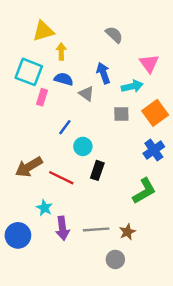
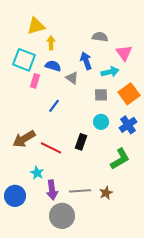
gray semicircle: (114, 35) -> (100, 37), moved, turned -35
cyan circle: (83, 146) -> (101, 122), moved
gray circle: (115, 259) -> (62, 216), moved, size x1.6

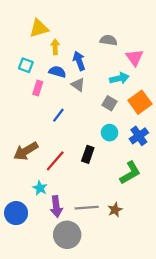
cyan square: (24, 60) -> (26, 65), size x0.6
blue arrow: (86, 61) -> (79, 61), moved
gray square: (101, 95) -> (110, 103), turned 32
red line: (51, 148) -> (55, 161), turned -75

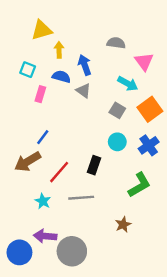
cyan arrow: (119, 78) -> (128, 84), turned 42
blue line: (58, 115) -> (43, 137), moved
purple arrow: (56, 207) -> (45, 236), moved, turned 102
gray line: (87, 208) -> (81, 198), moved
blue circle: (16, 213) -> (19, 252), moved

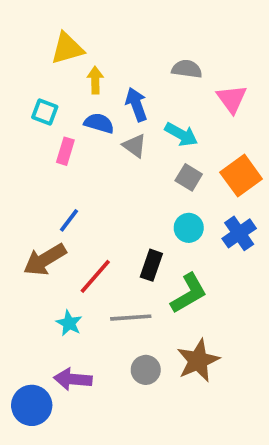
cyan arrow: (128, 84) -> (181, 134), moved
green L-shape: (139, 185) -> (189, 293), moved
brown star: (123, 224) -> (198, 361), size x1.6
gray circle: (72, 251) -> (146, 370), moved, size x0.6

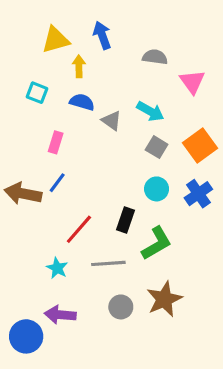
blue arrow: (136, 104) -> (102, 35), moved
pink rectangle: (65, 151) -> (56, 142), moved
brown arrow: (45, 260) -> (23, 194), moved, turned 42

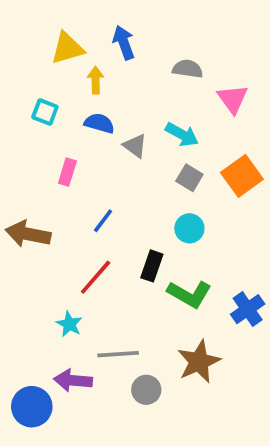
blue line: (57, 183) -> (103, 221), moved
blue cross: (198, 194) -> (248, 309), moved
green L-shape: (157, 243) -> (189, 294), turned 60
gray line: (108, 263) -> (118, 354), moved
gray circle: (121, 307) -> (146, 390), moved

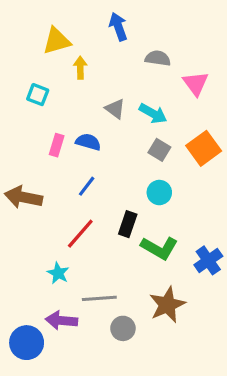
blue arrow: (124, 43) -> (118, 27), moved
blue semicircle: (99, 123) -> (88, 142), moved
gray triangle: (135, 146) -> (115, 109), moved

